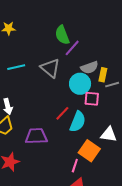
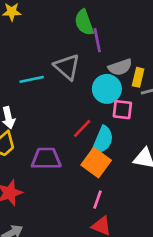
purple line: (72, 48) -> (97, 40), turned -54
cyan line: (16, 67) -> (32, 79), moved
orange square: (89, 151) -> (96, 163), moved

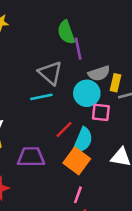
cyan line: (32, 79) -> (41, 97), moved

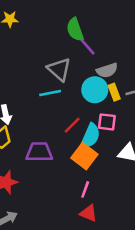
purple line: (78, 49) -> (87, 46), turned -30
yellow rectangle: (116, 83) -> (114, 92), moved, turned -35
pink square: (101, 112) -> (107, 122), moved

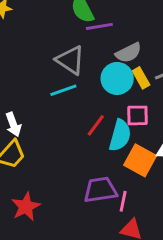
purple line: (87, 46) -> (99, 26), turned -50
purple trapezoid: (39, 152) -> (100, 190), moved
orange square: (84, 156) -> (140, 160), moved

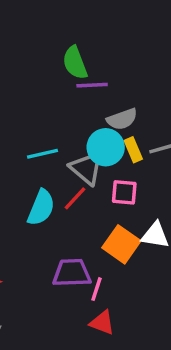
gray triangle: (70, 60) -> (86, 168), moved
cyan semicircle: (120, 135) -> (41, 208), moved

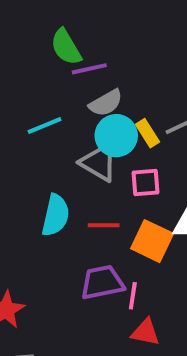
gray semicircle: (122, 119) -> (106, 103), moved
cyan line: (42, 154) -> (45, 125), moved
red line: (75, 198) -> (104, 225), moved, turned 56

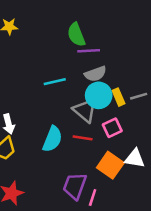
pink square: (146, 183) -> (112, 128), turned -30
red line: (104, 225) -> (83, 138), moved
purple trapezoid: (102, 282) -> (75, 186), turned -68

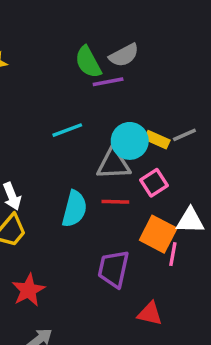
gray semicircle: (95, 74) -> (124, 55), moved
yellow rectangle: (119, 97) -> (157, 140), turned -35
gray triangle: (85, 110) -> (114, 164), turned -35
pink line: (93, 197) -> (173, 254), moved

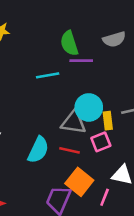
gray semicircle: (124, 55) -> (114, 39), moved
cyan line: (67, 130) -> (48, 75), moved
yellow rectangle: (157, 140) -> (108, 121), moved, turned 48
orange square: (158, 234) -> (79, 182), moved

